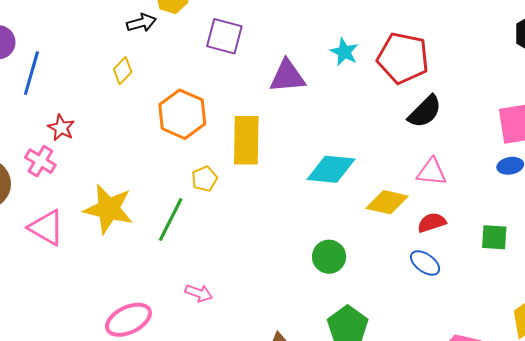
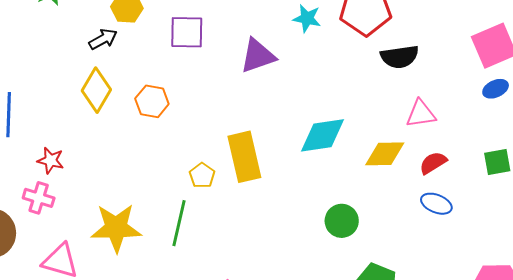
yellow diamond: (123, 71) -> (96, 90), size x1.6
black semicircle: (425, 112) -> (400, 57), turned 51
orange hexagon: (182, 114) -> (152, 101), moved, size x0.7
yellow rectangle: (246, 140) -> (244, 157), moved

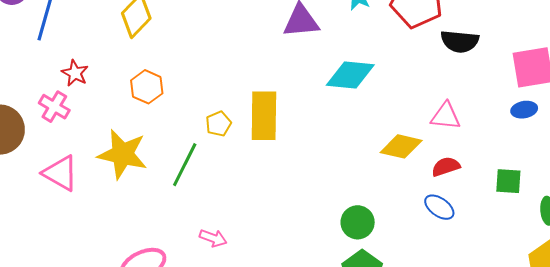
black semicircle: (400, 57) -> (460, 41), moved
orange hexagon: (152, 101) -> (147, 87), moved
cyan diamond: (322, 135) -> (350, 75), moved
green circle: (342, 221) -> (358, 222), moved

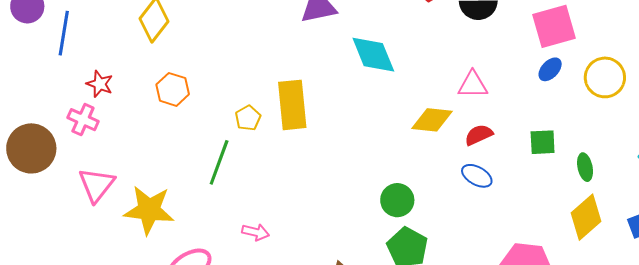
cyan diamond: (350, 75) -> (373, 55), turned 69
blue ellipse: (524, 110) -> (550, 69), turned -30
yellow star: (123, 154) -> (149, 210), moved
pink triangle: (60, 173) -> (97, 185), turned 45

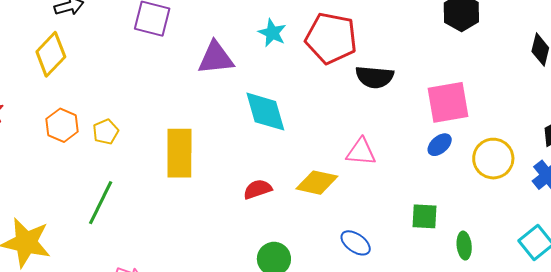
yellow pentagon: (248, 118) -> (106, 132), moved
red semicircle: (479, 135) -> (258, 189), moved

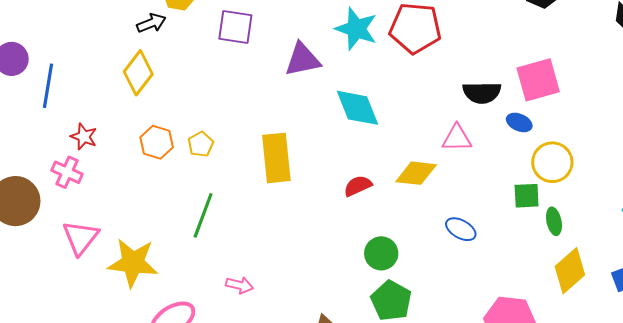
cyan star: (272, 33) -> (356, 29), size x1.5
black semicircle: (375, 77) -> (482, 93), moved
blue ellipse: (440, 145) -> (519, 122), moved, turned 70
yellow circle: (493, 159) -> (552, 162), moved
green ellipse: (464, 246) -> (554, 221), moved

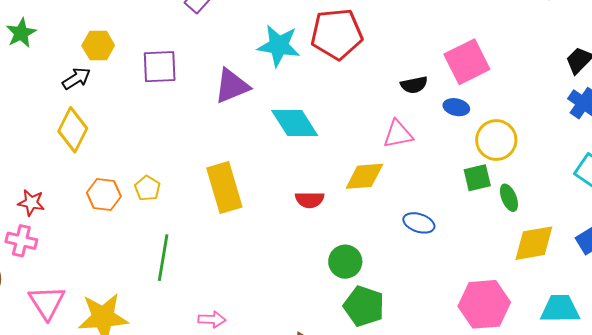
black semicircle: (482, 93) -> (414, 85), size x0.7
red semicircle: (358, 186) -> (310, 200), turned -144
yellow diamond: (570, 271) -> (534, 243), turned 42

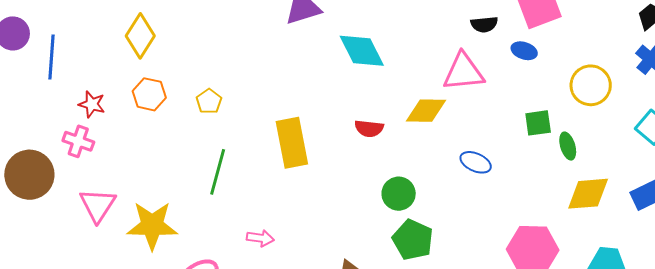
pink triangle: (398, 134) -> (463, 72), size x1.4
yellow circle: (496, 140) -> (591, 85), moved
yellow rectangle: (224, 188) -> (292, 143), moved
orange hexagon: (104, 195) -> (149, 94), moved

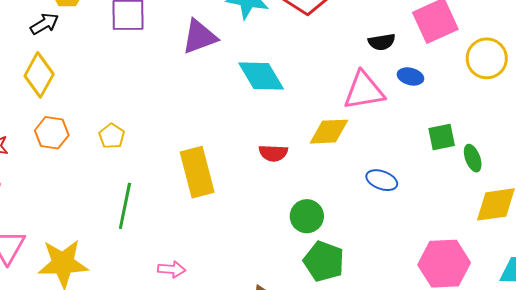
blue ellipse: (524, 51) -> (410, 76), moved
yellow circle: (591, 85) -> (487, 58), moved

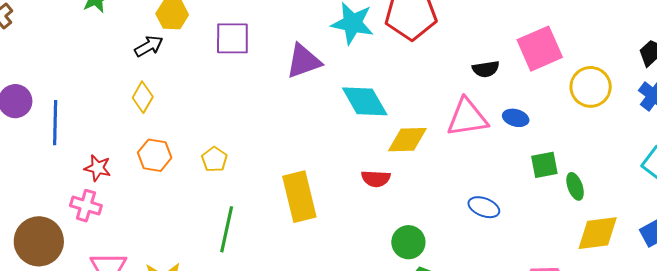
yellow diamond: (39, 75) -> (143, 97), size x0.7
blue ellipse: (410, 76) -> (516, 118), moved
yellow diamond: (329, 132) -> (407, 140), moved

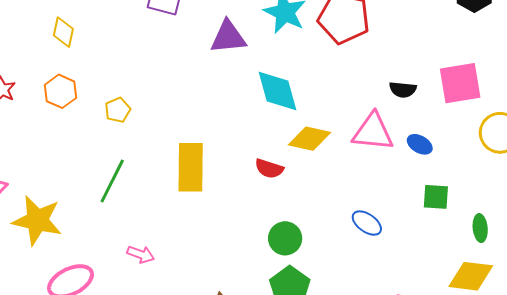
yellow diamond: (143, 97) -> (63, 32), turned -32
green ellipse: (575, 186) -> (480, 228), moved

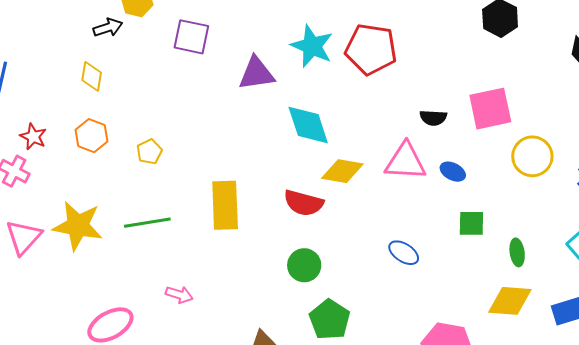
red semicircle: (269, 169) -> (304, 203), size x1.4
green line: (112, 181) -> (147, 223), turned 57
yellow star: (37, 220) -> (78, 226), moved
green circle: (285, 238) -> (304, 265), moved

